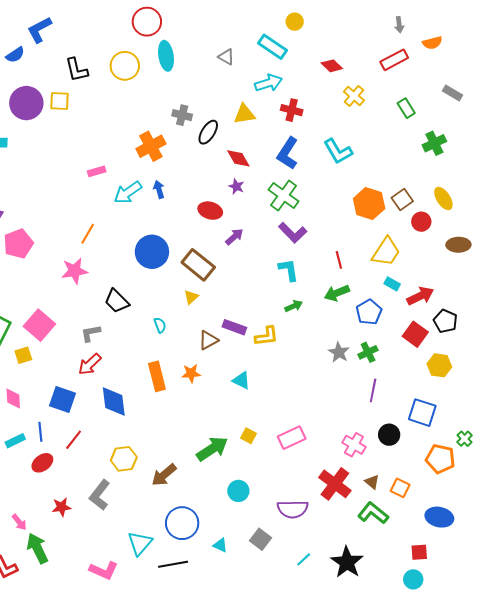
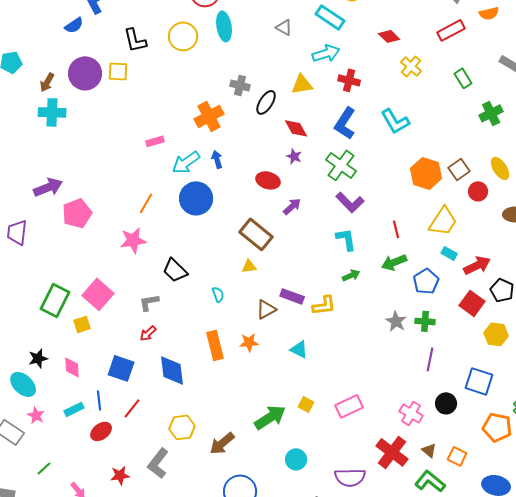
blue circle: (152, 252) -> (196, 198), moved
yellow triangle: (191, 297) -> (249, 266), turned 35
green cross: (368, 352) -> (425, 321), turned 30
red arrow: (90, 364) -> (148, 333), size x0.7

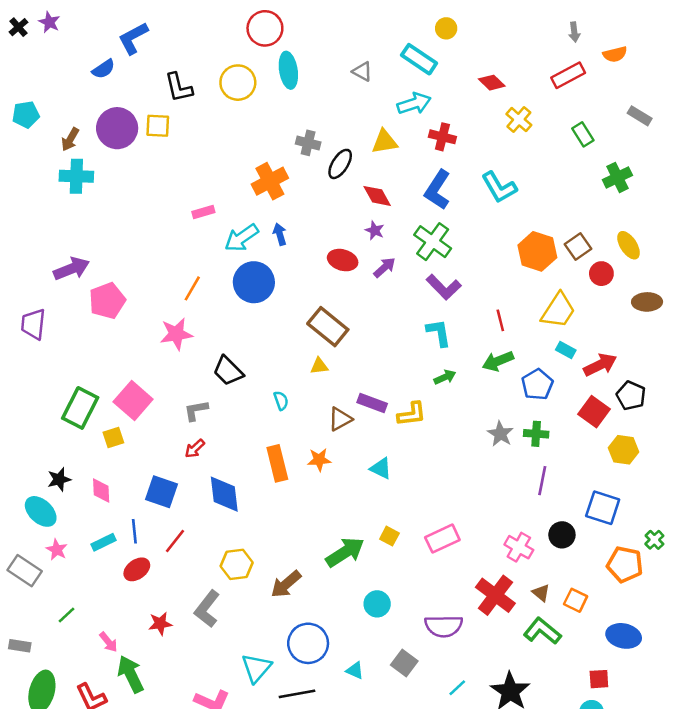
purple arrow: (292, 206) -> (385, 267), moved

